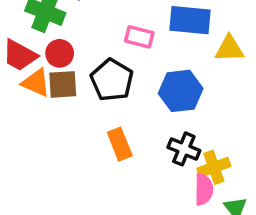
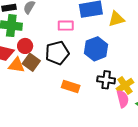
black pentagon: (112, 80) -> (57, 53), turned -30
brown square: (63, 84) -> (31, 62), turned -36
orange rectangle: (120, 144) -> (71, 86), turned -36

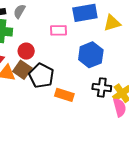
red circle: (25, 46) -> (26, 51), moved
black pentagon: (57, 53) -> (41, 76), moved, turned -30

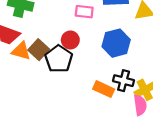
red circle: (26, 51) -> (70, 40), moved
orange rectangle: (64, 95) -> (104, 89), moved

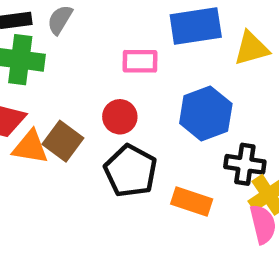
black pentagon: (59, 59) -> (131, 171), moved
black cross: (124, 81) -> (245, 164), moved

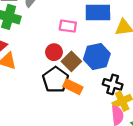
brown square: (63, 141) -> (71, 61), moved
orange rectangle: (192, 201) -> (73, 87), moved

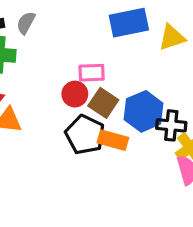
pink rectangle: (68, 26) -> (92, 73), moved
blue hexagon: (97, 56) -> (144, 111), moved

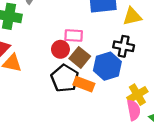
black cross: (171, 125) -> (124, 46), moved

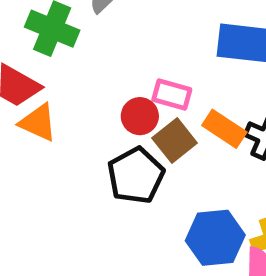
blue hexagon: (107, 66) -> (215, 238), moved
orange rectangle: (84, 84) -> (224, 129), moved

